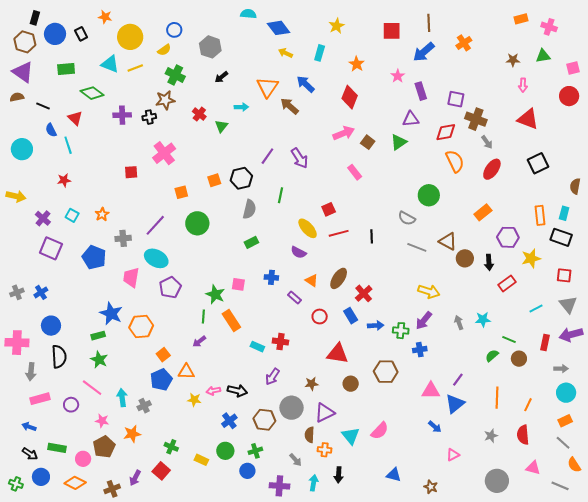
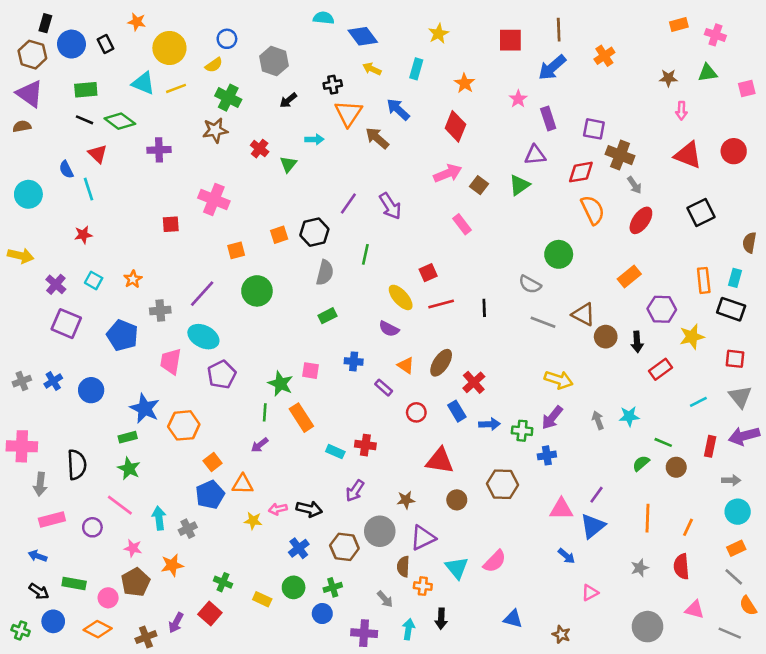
red circle: (569, 96) -> (734, 151), moved
black line: (43, 106) -> (85, 120), moved
black cross: (149, 117) -> (333, 85), moved
pink cross: (164, 153) -> (214, 199), turned -30
blue circle: (51, 326) -> (91, 390), moved

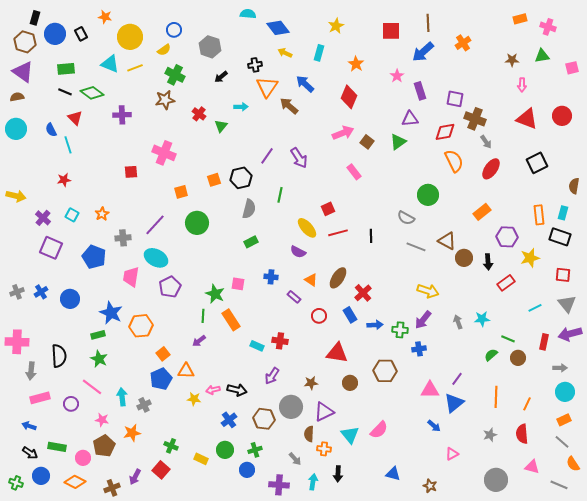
cyan circle: (28, 194) -> (16, 129), moved

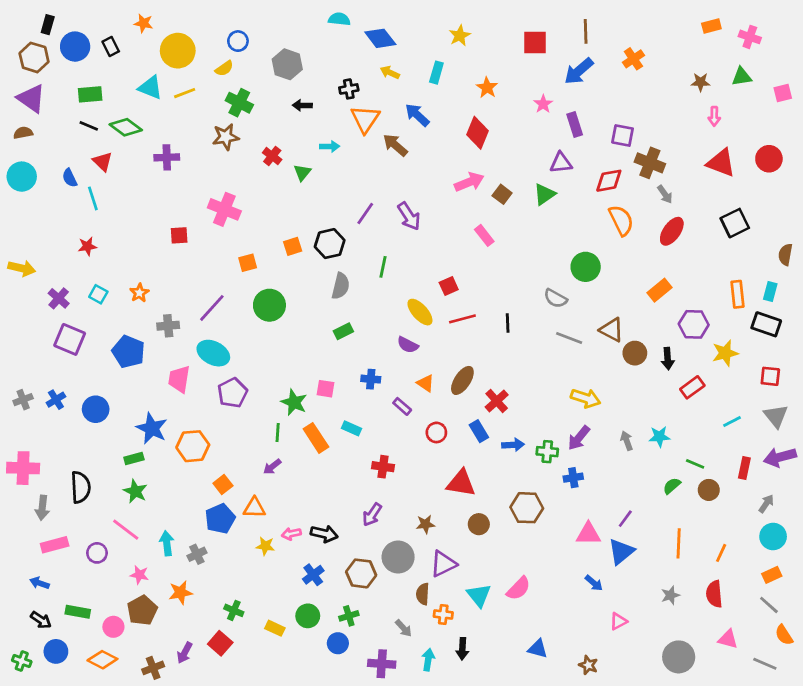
black arrow: (221, 77) -> (302, 105), turned 40
cyan rectangle: (257, 346) -> (352, 428), moved
gray arrow: (560, 368) -> (766, 504), turned -56

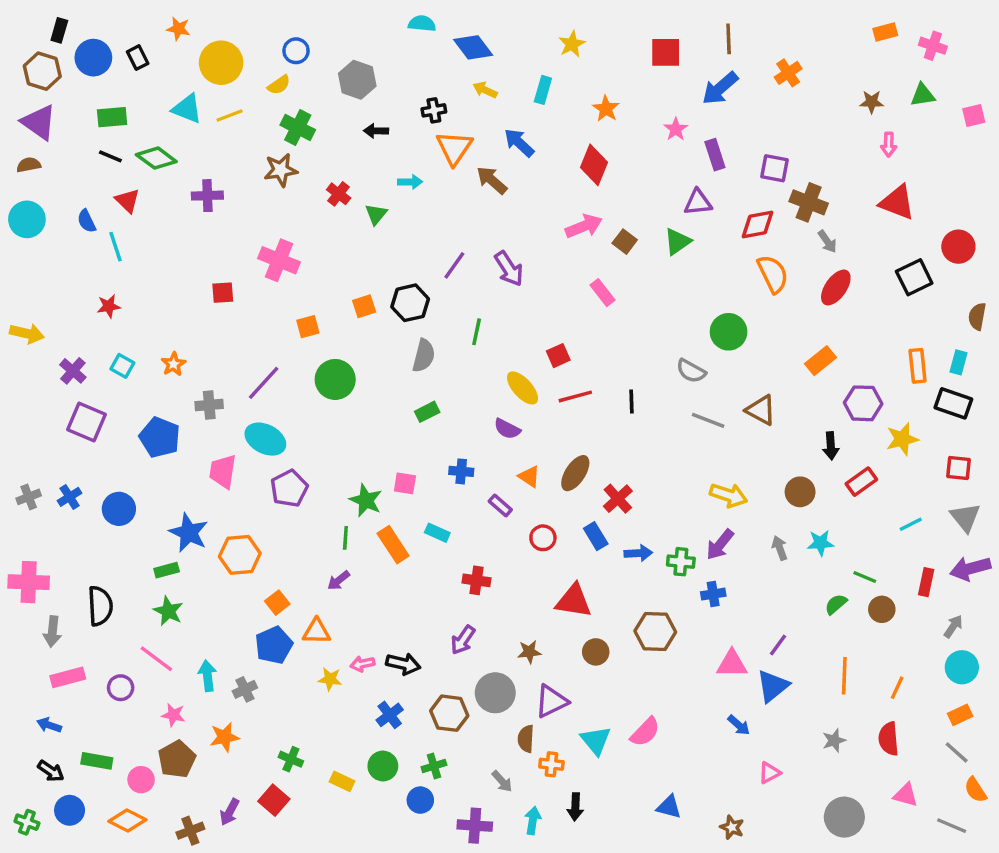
red circle: (769, 159) -> (958, 247), moved
brown circle: (635, 353) -> (800, 492), moved

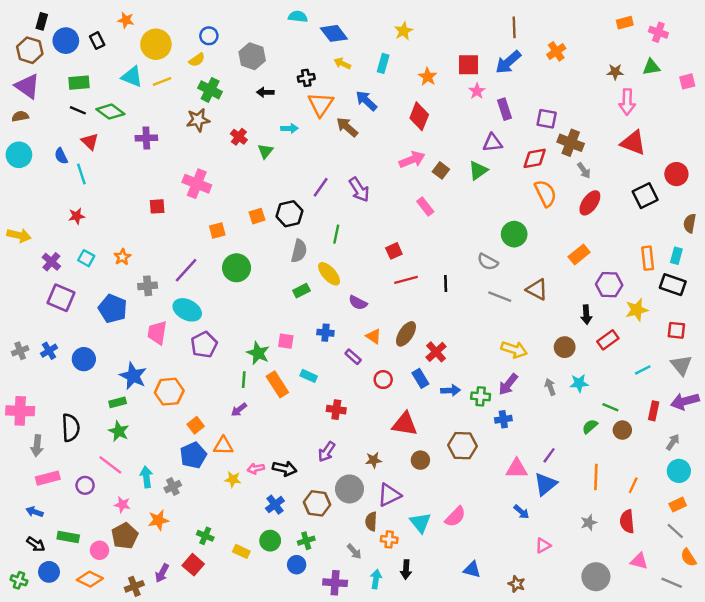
red square: (666, 52) -> (468, 65), moved
pink arrow: (889, 144) -> (627, 102), size x1.5
yellow ellipse: (522, 388) -> (329, 274), moved

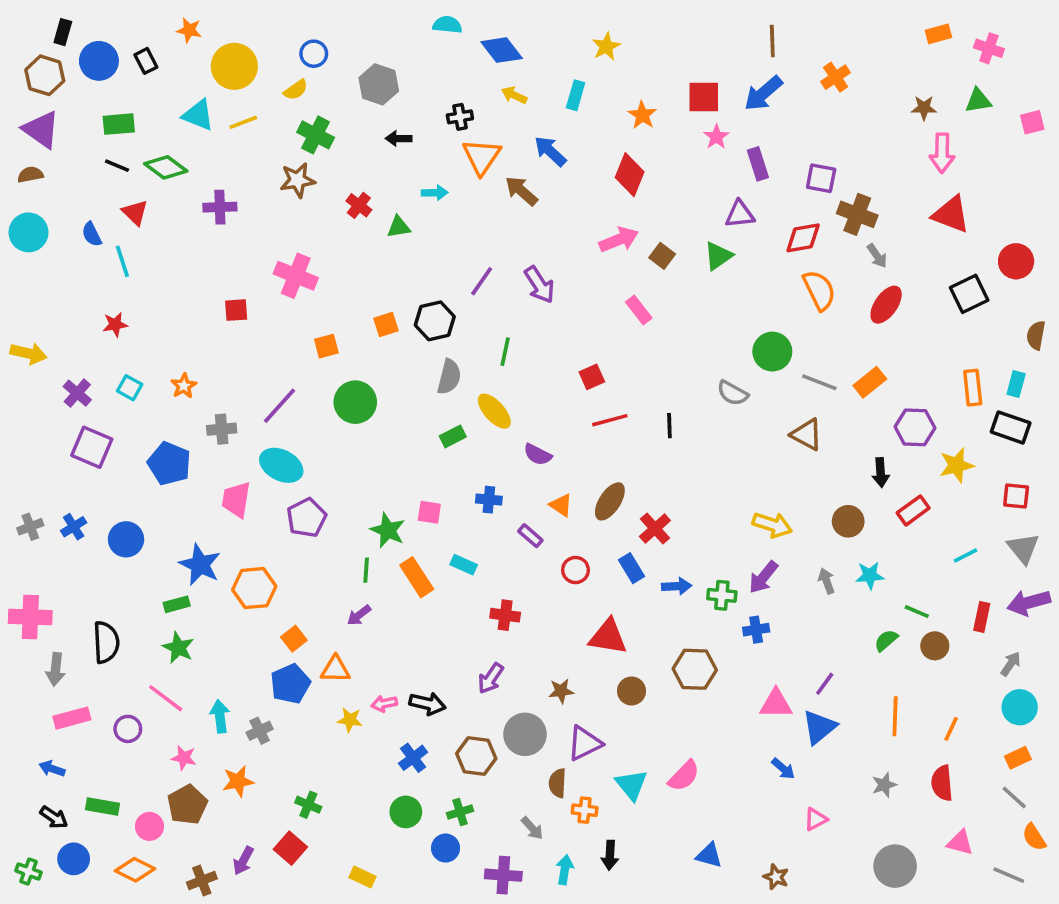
green triangle: (265, 151) -> (399, 227), turned 42
gray line: (500, 297) -> (819, 382), moved
yellow rectangle: (241, 551) -> (363, 877), moved

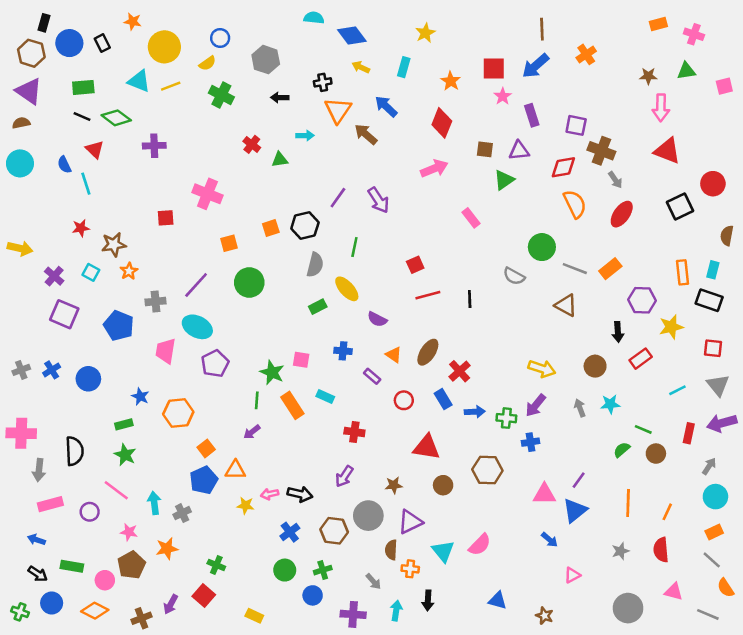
brown star: (298, 180) -> (114, 244), moved
brown square: (662, 256) -> (485, 149), moved, turned -30
pink rectangle: (639, 310) -> (471, 218), moved
blue star: (200, 565) -> (140, 397), size x0.6

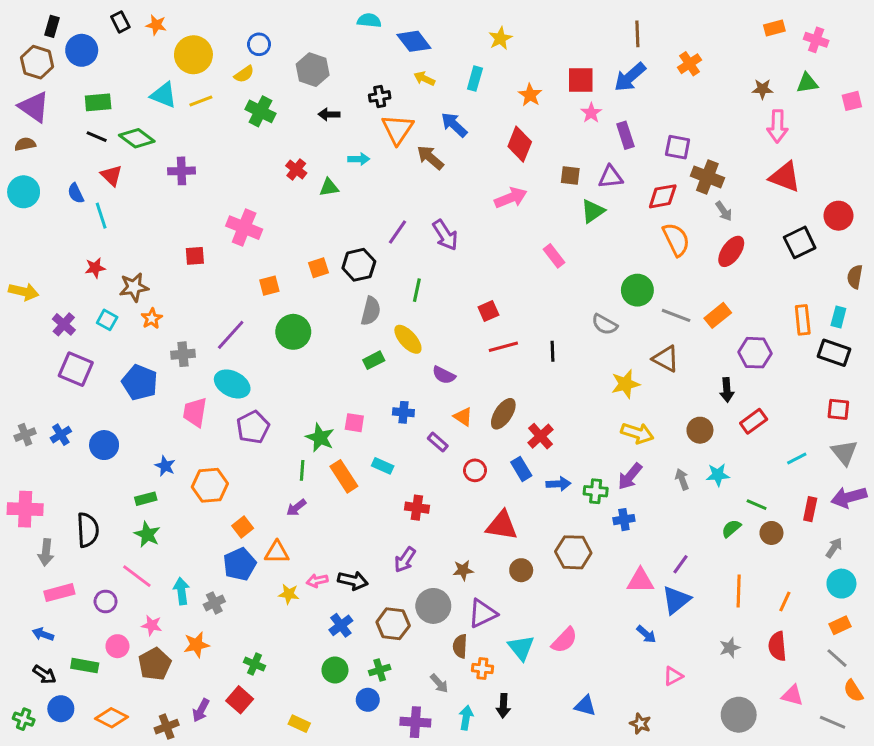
black rectangle: (102, 43) -> (120, 22), moved
yellow star: (671, 327) -> (625, 384), moved
pink circle: (105, 580) -> (117, 646), moved

